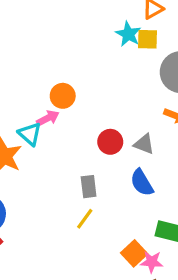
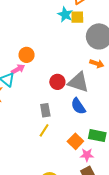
gray triangle: (144, 144) -> (78, 82), size x1.6
orange square: (134, 253) -> (75, 141), moved

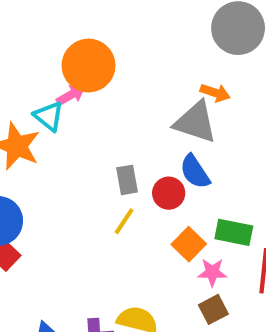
orange circle: (27, 55) -> (89, 66), size x1.6
orange arrow: (97, 64) -> (215, 93), moved
red circle: (57, 82) -> (169, 193), moved

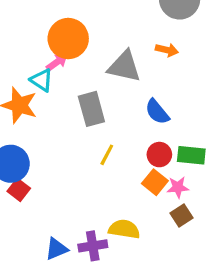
gray triangle: (195, 122) -> (124, 66), moved
gray rectangle: (127, 180) -> (91, 109), moved, size x1.5
red circle: (169, 193) -> (159, 155), moved
orange square: (189, 244) -> (155, 182), moved

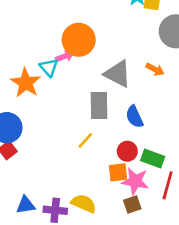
gray rectangle: (91, 109) -> (99, 106), moved
orange square: (155, 182) -> (118, 172), turned 30
pink star: (178, 187) -> (135, 181), size x1.5

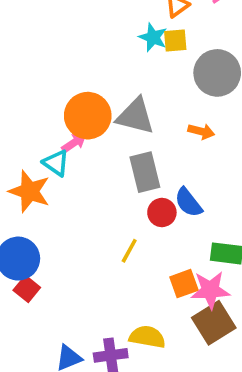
gray triangle: (118, 74) -> (135, 116), moved
gray rectangle: (99, 106) -> (145, 172), moved
red circle: (127, 151) -> (162, 213), moved
brown square: (132, 204) -> (214, 323), size x1.6

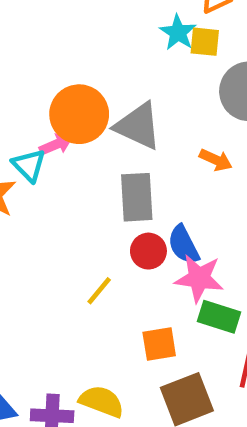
pink star: (210, 290) -> (199, 278), moved

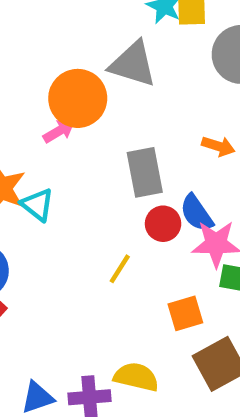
gray triangle: (138, 126) -> (133, 64), moved
orange arrow: (216, 160) -> (218, 146), moved
cyan triangle: (29, 165) -> (37, 205), moved

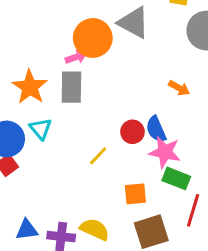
gray rectangle: (145, 172) -> (71, 87), moved
cyan triangle: (37, 205) -> (41, 129), moved

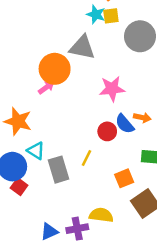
gray rectangle: (71, 87) -> (59, 170), moved
orange arrow: (179, 88) -> (142, 118), moved
pink star: (165, 152) -> (112, 89), moved

